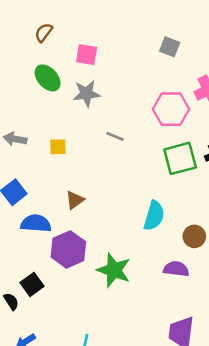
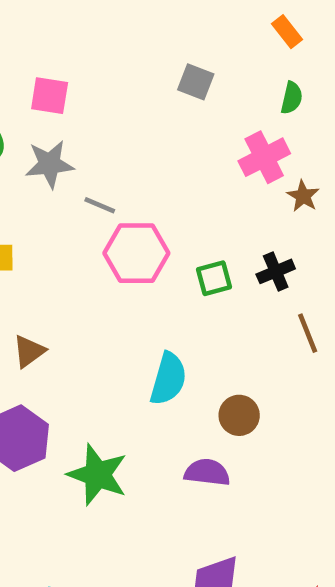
pink hexagon: (171, 109) -> (136, 253), moved
gray line: (115, 136) -> (100, 205), moved
green square: (180, 158) -> (214, 278), size x0.6

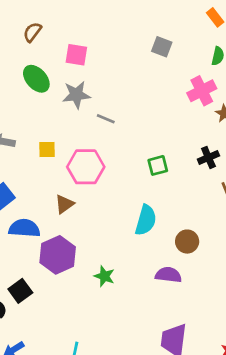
pink hexagon: (136, 253) -> (86, 167), moved
green square: (214, 278) -> (158, 165), moved
green star: (98, 475) -> (104, 276), size x0.6

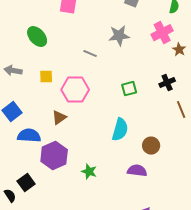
green ellipse: (36, 79) -> (37, 37), moved
gray star: (76, 95) -> (119, 36), moved

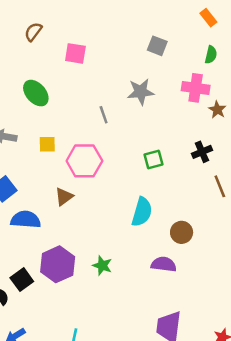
pink cross: (162, 33) -> (196, 88), turned 35
gray line: (90, 54) -> (104, 115), turned 48
purple hexagon: (54, 156) -> (58, 264), moved

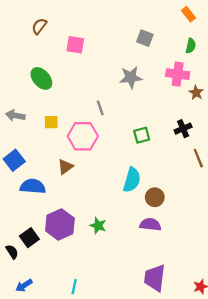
gray line: (104, 115) -> (100, 108), moved
brown circle: (182, 232) -> (155, 197), moved

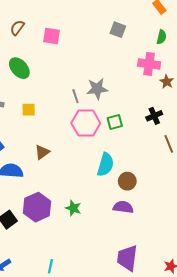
brown semicircle: (39, 26) -> (17, 28), moved
gray star: (131, 77) -> (97, 89), moved
pink hexagon: (83, 136) -> (86, 123), moved

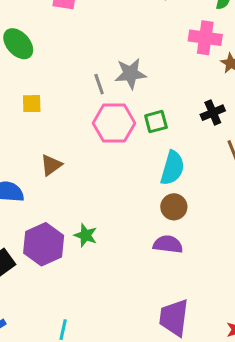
cyan semicircle: (105, 165) -> (172, 168), moved
green star: (73, 208) -> (86, 235), moved

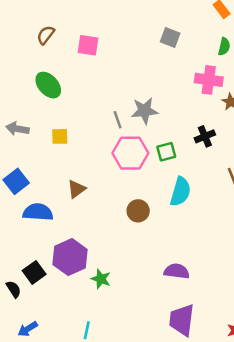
black cross: (213, 113) -> (205, 136), moved
brown circle: (174, 207) -> (138, 211), moved
green star: (86, 235) -> (101, 279), moved
purple semicircle: (168, 244) -> (177, 271), moved

